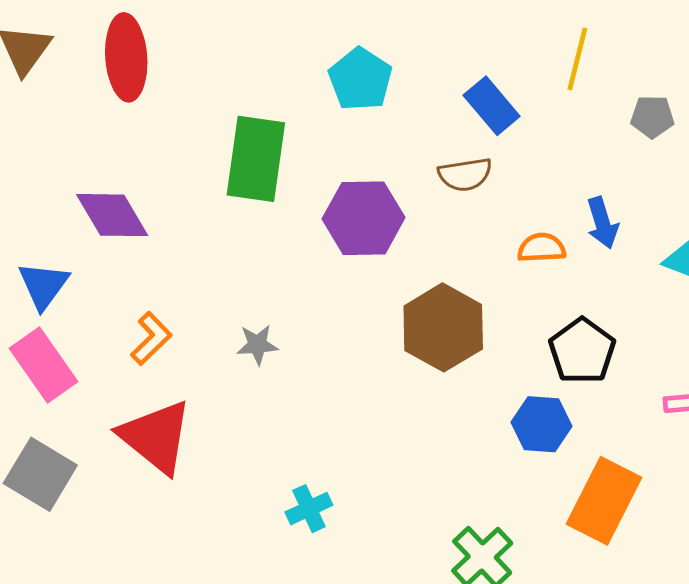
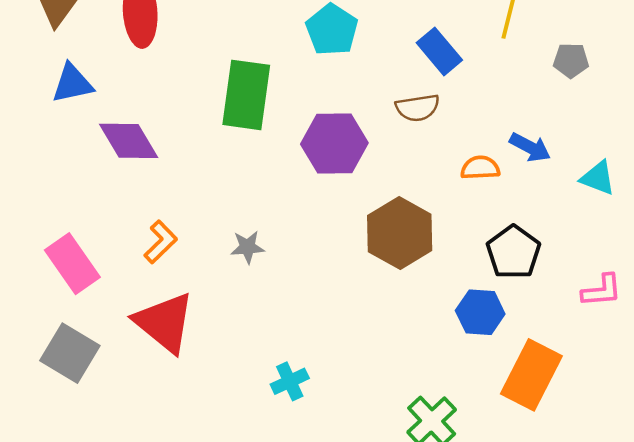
blue arrow: (602, 223) -> (530, 147), turned -45
blue triangle: (43, 285) -> (72, 83), moved, turned 42

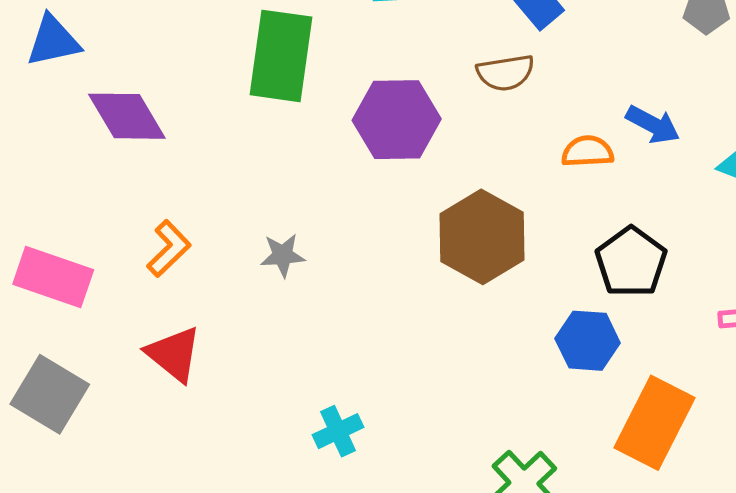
pink rectangle: (72, 264) -> (53, 277), turned -36
red triangle: (164, 322) -> (174, 354), size x0.7

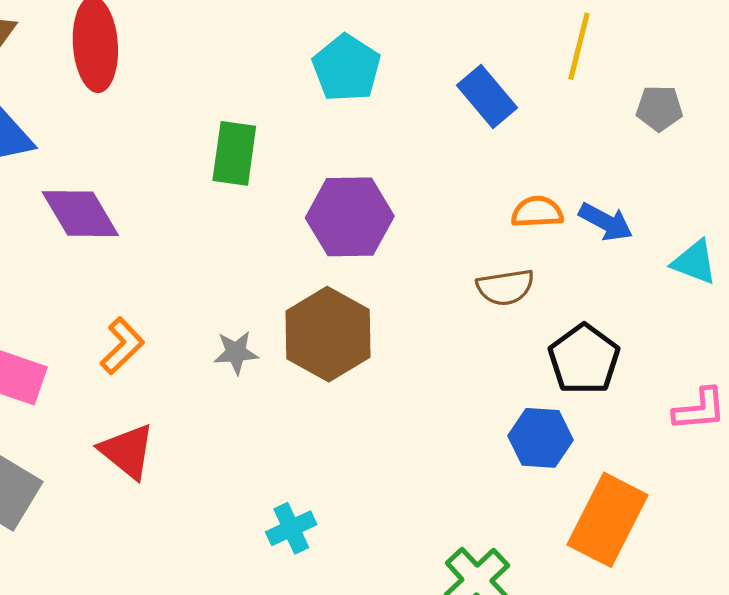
green rectangle: (281, 56) -> (234, 153), size x0.7
brown semicircle: (505, 73) -> (505, 287), moved
orange semicircle: (588, 151) -> (537, 212), moved
brown hexagon: (482, 237) -> (328, 334), moved

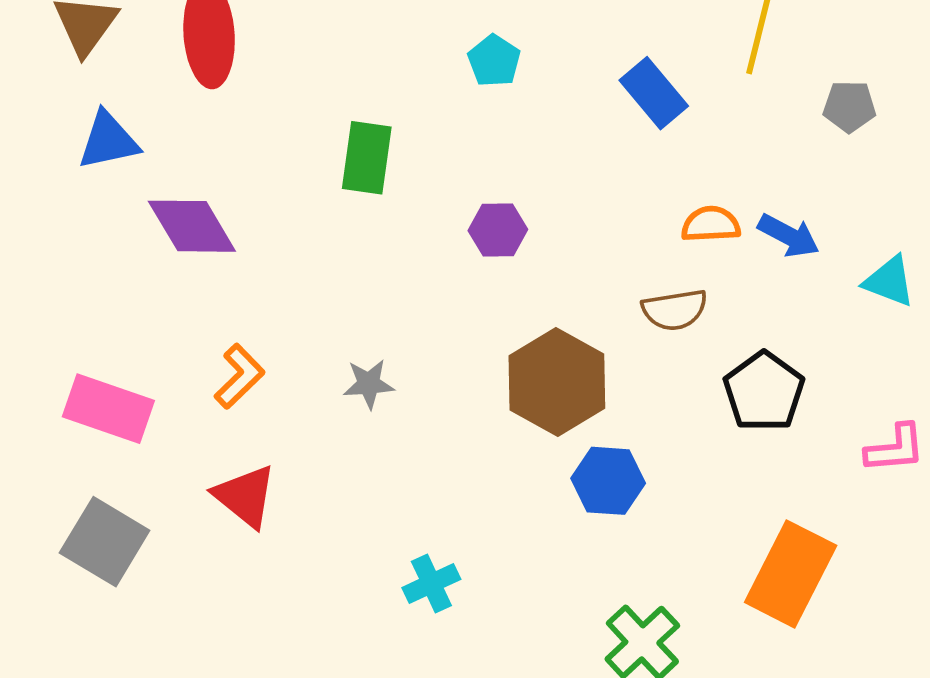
cyan pentagon: (346, 68) -> (494, 61), size x0.7
purple hexagon: (350, 217) -> (498, 230), size x0.6
brown hexagon: (328, 334) -> (557, 382), moved
blue hexagon: (540, 438) -> (608, 481), moved

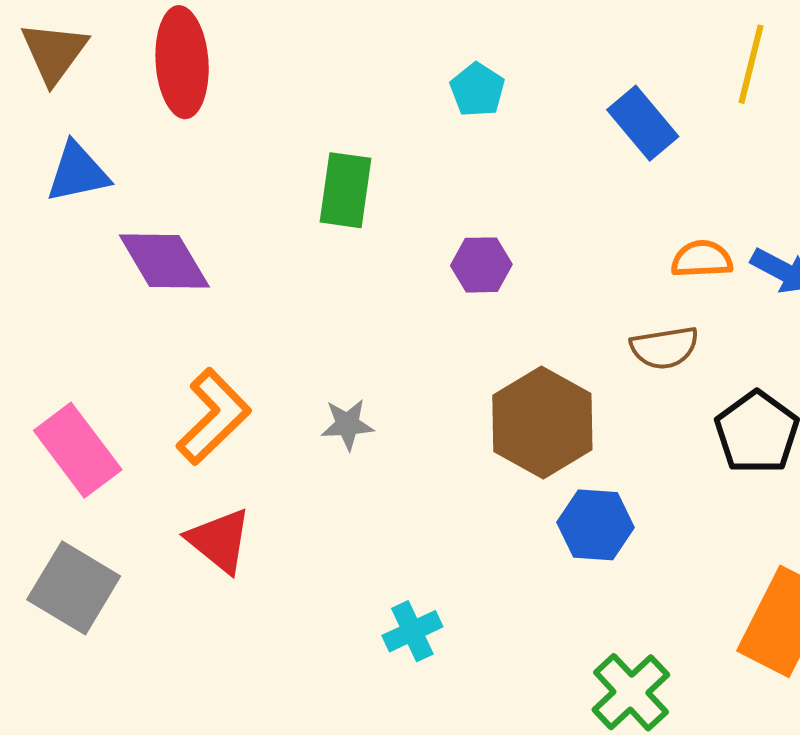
orange L-shape: (239, 376) -> (214, 417), size x1.4
pink rectangle: (108, 409) -> (78, 450), turned 34

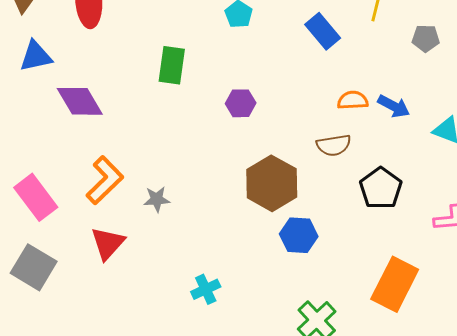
gray star: (347, 424) -> (157, 199), moved
red triangle: (219, 541) -> (108, 243), turned 33

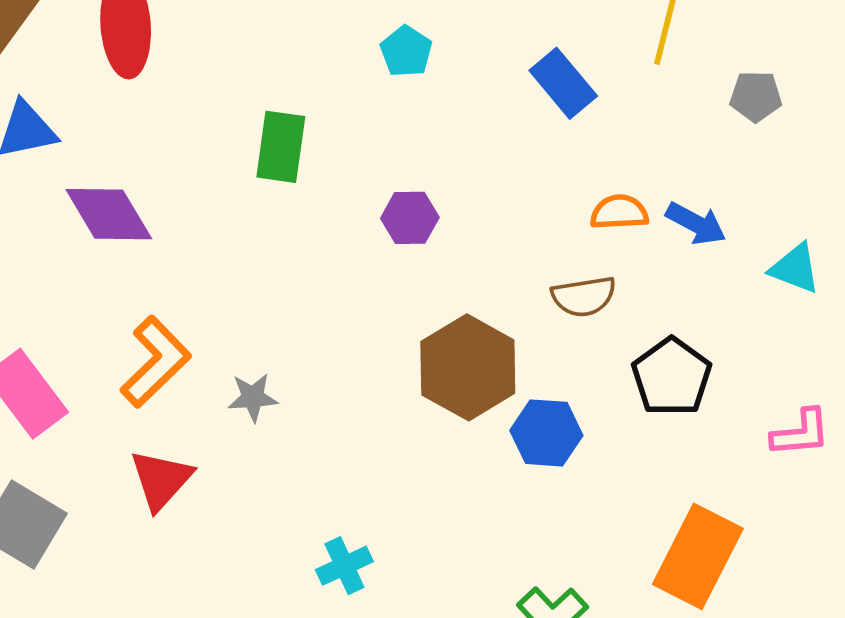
blue hexagon: (299, 235) -> (546, 433), moved

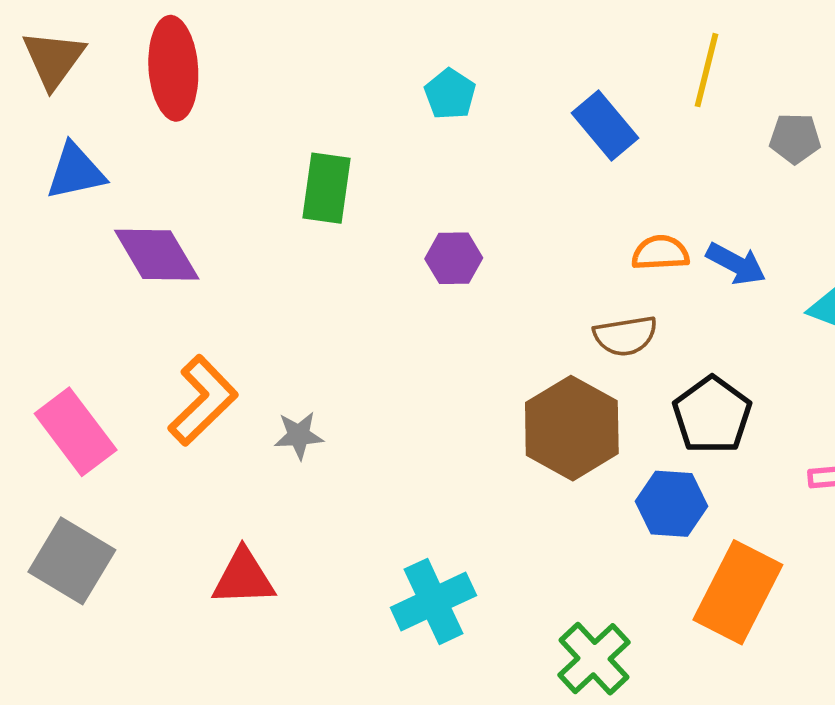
brown hexagon: (468, 367) -> (572, 428), moved
blue hexagon: (546, 433) -> (671, 504), moved
red triangle: (161, 480) -> (243, 577), moved, turned 46
cyan cross: (344, 566) -> (433, 601), moved, size x1.5

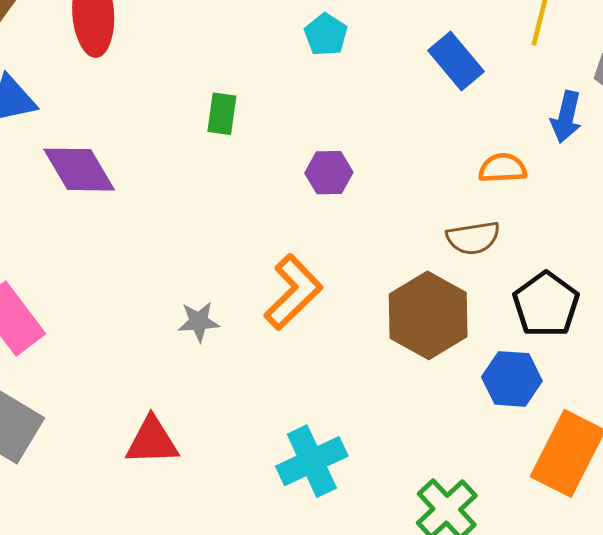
green rectangle: (326, 188) -> (222, 114), size x0.7
blue arrow: (736, 264) -> (566, 117), moved, turned 75
orange L-shape: (203, 400) -> (293, 292), moved

